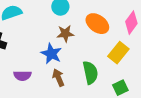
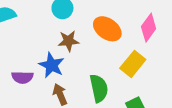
purple semicircle: (22, 76) -> (22, 77), moved

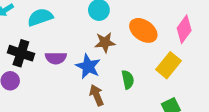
purple semicircle: (22, 77) -> (56, 58), moved
green semicircle: (99, 88) -> (128, 80), moved, size x0.7

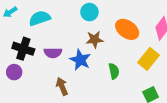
brown arrow: (97, 95) -> (62, 86), moved

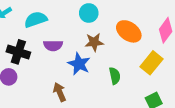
purple semicircle: (53, 53) -> (53, 45), moved

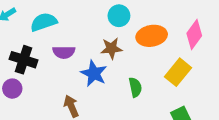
cyan circle: (89, 13) -> (119, 16), moved
orange ellipse: (129, 31) -> (152, 36), turned -45

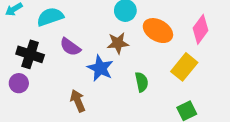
orange ellipse: (152, 36) -> (158, 31), turned 40
purple semicircle: (64, 52) -> (70, 47), turned 35

